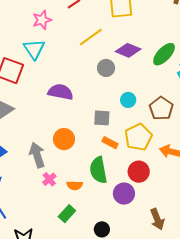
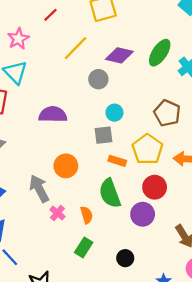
cyan circle: (128, 100) -> (114, 113), moved
orange semicircle: (75, 185) -> (87, 215), turned -98

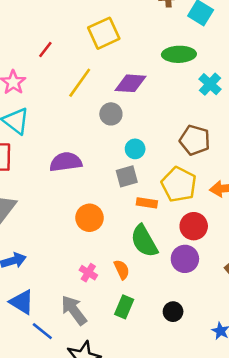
green ellipse: (160, 53) -> (179, 54), moved, turned 64
gray arrow: (39, 189) -> (74, 310), moved

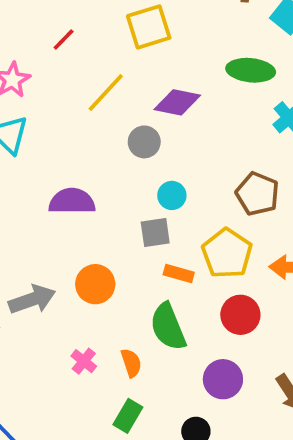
purple circle: (185, 259) -> (223, 379), moved
gray arrow: (74, 310) -> (32, 299), moved, turned 100

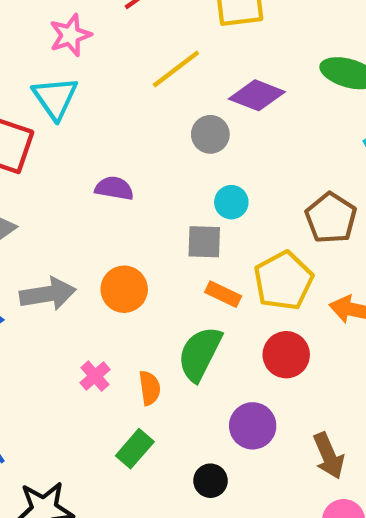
purple semicircle: (72, 201) -> (114, 188), size x0.7
green semicircle: (168, 327) -> (200, 354), turned 39

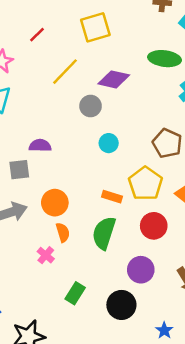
gray square: (204, 242) -> (19, 170), moved
orange semicircle: (150, 388) -> (63, 232), moved
black circle: (211, 481) -> (121, 305), size x1.5

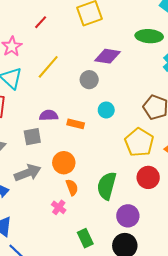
yellow line: (65, 72) -> (48, 67), moved
orange rectangle: (112, 197) -> (76, 124), moved
purple circle: (141, 270) -> (128, 216), moved
green rectangle: (75, 293) -> (85, 238), turned -54

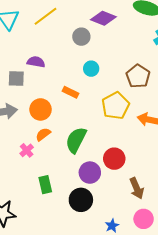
orange rectangle: (76, 124) -> (70, 92), moved
red circle: (148, 177) -> (114, 159), moved
orange semicircle: (72, 187) -> (43, 134), turned -119

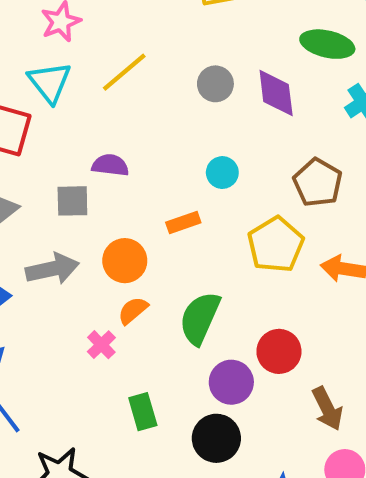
purple diamond: (103, 18) -> (276, 93), moved, turned 65
gray circle: (81, 37) -> (215, 84), moved
orange rectangle: (70, 92) -> (183, 222), turned -42

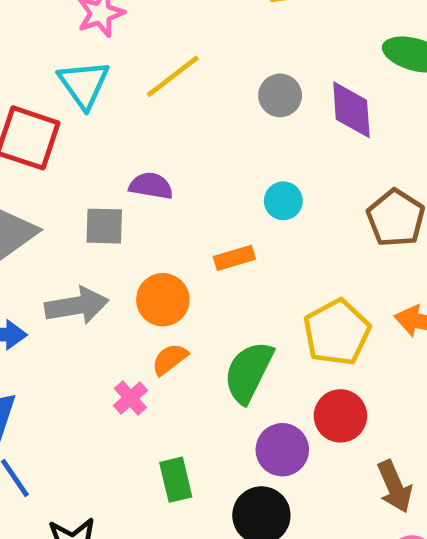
yellow pentagon: (276, 245) -> (337, 332), moved

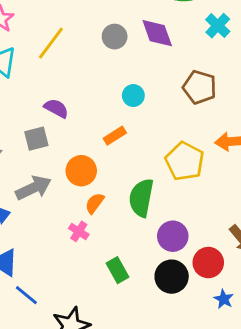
purple semicircle: (151, 186) -> (56, 108), turned 35
red circle: (340, 416) -> (208, 263), moved

